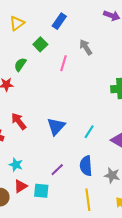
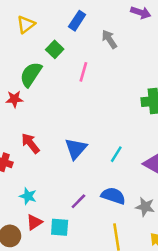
gray arrow: (86, 47) -> (109, 39), moved
green semicircle: (20, 64) -> (31, 74), size x1.5
blue semicircle: (86, 166) -> (113, 196), turned 114

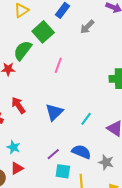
gray arrow: (109, 39) -> (87, 27), turned -105
green square: (55, 49) -> (43, 32), size x1.5
pink line: (83, 72) -> (58, 65), moved
cyan square: (60, 227) -> (63, 171), moved

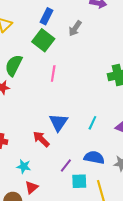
green square: (43, 32) -> (43, 40), moved
red arrow: (18, 105) -> (41, 139), moved

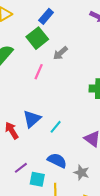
gray arrow: (75, 28) -> (60, 53), moved
cyan line: (92, 123) -> (56, 127), moved
purple line: (66, 166) -> (21, 168), moved

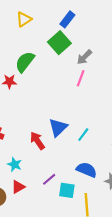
pink line: (39, 72) -> (81, 78), moved

